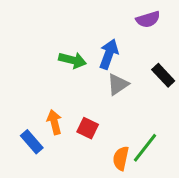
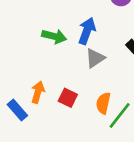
orange arrow: (54, 122) -> (38, 92), turned 30
orange semicircle: (121, 158) -> (103, 103), moved

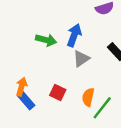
orange arrow: (38, 92) -> (22, 87), moved
blue rectangle: (17, 110) -> (26, 101), moved

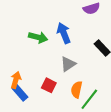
blue arrow: (74, 35) -> (64, 33), turned -42
gray triangle: (81, 59) -> (68, 64), moved

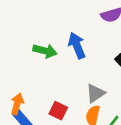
gray triangle: (68, 64) -> (95, 93), moved

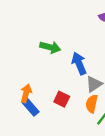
blue arrow: (77, 46) -> (79, 63), moved

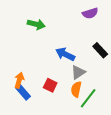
green arrow: (50, 47) -> (36, 24), moved
blue arrow: (79, 63) -> (65, 54), turned -42

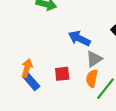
red square: (50, 85) -> (62, 74), turned -32

